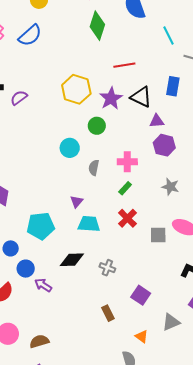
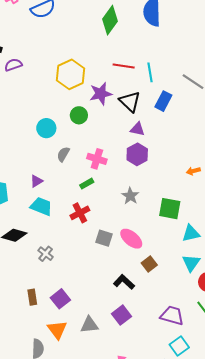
cyan line: (168, 35) -> (150, 72), moved
purple square: (141, 295) -> (60, 299), moved
orange triangle: (142, 336) -> (57, 330), size x1.5

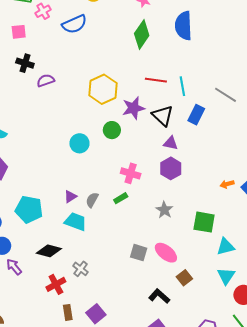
gray semicircle: (63, 154) -> (92, 200), moved
red cross: (80, 213) -> (56, 284), moved

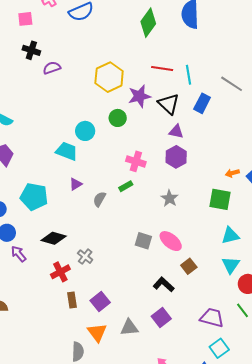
gray semicircle: (92, 200) -> (99, 199), moved
cyan trapezoid: (76, 222) -> (67, 151), moved
green square: (204, 222) -> (220, 199), moved

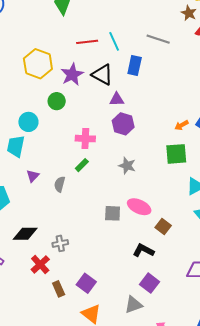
cyan trapezoid: (67, 151) -> (16, 146), turned -85
gray cross: (85, 257) -> (60, 243), turned -35
gray triangle: (129, 328) -> (133, 305), moved

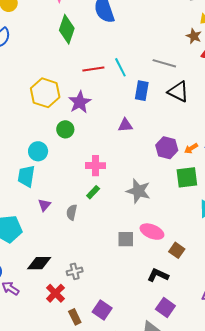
black triangle: (102, 75) -> (178, 92), moved
purple hexagon: (123, 124) -> (167, 148), moved
gray star: (127, 166) -> (138, 191), size x1.4

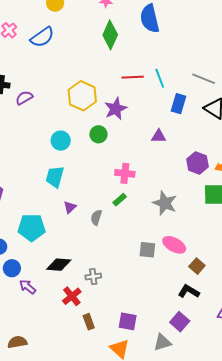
cyan circle: (38, 151) -> (61, 141), moved
black L-shape: (158, 275) -> (189, 291), moved
purple square: (102, 310) -> (128, 321), moved, turned -30

